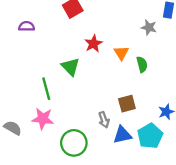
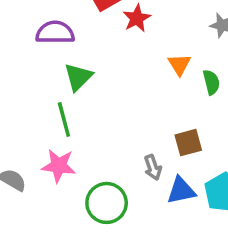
purple semicircle: (27, 26) -> (55, 32), moved, size x1.5
red star: (93, 44) -> (137, 18), moved
green triangle: (70, 67) -> (78, 77), moved, turned 30

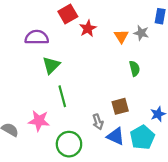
orange triangle: (179, 64) -> (121, 36), moved
green line: (64, 120) -> (62, 96), moved
blue triangle: (181, 191) -> (116, 136), turned 36

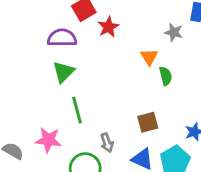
orange triangle: (121, 36) -> (149, 57), moved
purple semicircle: (37, 37) -> (62, 38), moved
gray arrow: (98, 122) -> (107, 143), moved

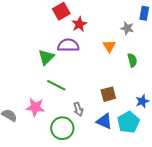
purple semicircle: (62, 38) -> (68, 45), moved
green semicircle: (166, 76) -> (132, 60), moved
green line: (77, 110) -> (56, 85), turned -48

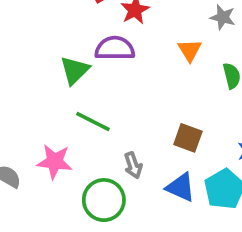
brown square: (108, 94) -> (188, 138), turned 35

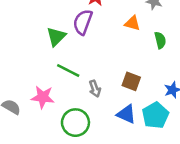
purple semicircle: (115, 48) -> (83, 22), turned -70
orange triangle: (190, 50) -> (132, 23), turned -42
gray arrow: (133, 165) -> (95, 89), moved

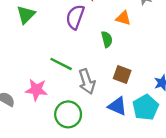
green triangle: (56, 37) -> (26, 15), moved
green semicircle: (160, 40) -> (107, 39), moved
gray arrow: (95, 89) -> (87, 82), size x1.5

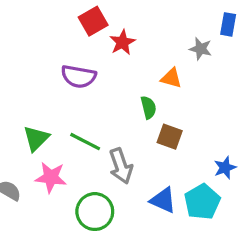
green triangle: (26, 15) -> (36, 138), moved
purple semicircle: (75, 17) -> (79, 76), moved, turned -100
brown square: (122, 74) -> (170, 137), moved

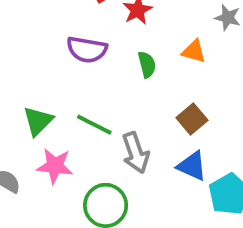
green semicircle: (148, 107) -> (147, 65), moved
brown square: (170, 137) -> (192, 119), turned 30
blue triangle: (163, 200) -> (192, 166), moved

